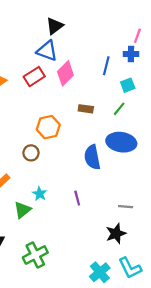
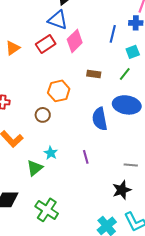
green cross: (35, 255) -> (47, 210), turned -30

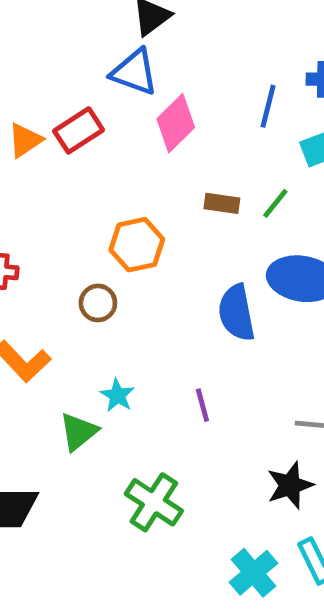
red rectangle: (46, 44) -> (79, 130), moved
green line: (125, 74) -> (275, 203), moved
green cross: (47, 210) -> (154, 502), moved

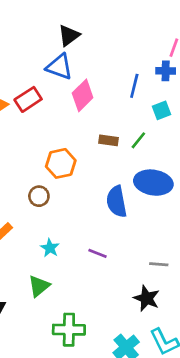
purple line: (202, 405) -> (98, 253), turned -54
green triangle: (79, 432) -> (39, 286), moved
black star: (290, 485) -> (147, 298), turned -30
green cross: (154, 502) -> (69, 330), moved, turned -32

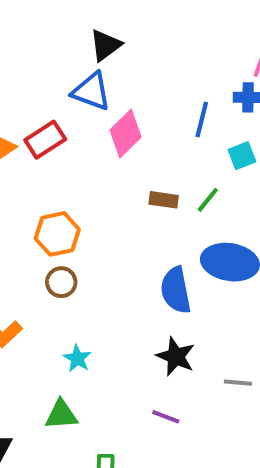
orange hexagon: (61, 163) -> (57, 234), moved
purple line: (98, 253) -> (166, 417), moved
green triangle: (39, 286) -> (61, 415), turned 35
black star: (147, 298) -> (176, 356), moved

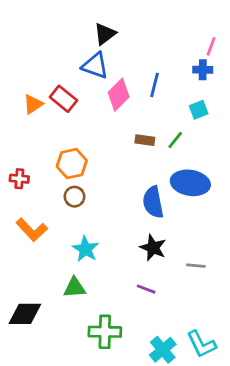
blue line: (202, 120) -> (154, 85), moved
red rectangle: (45, 140) -> (63, 99), turned 72
cyan star: (77, 358) -> (86, 249), size x1.4

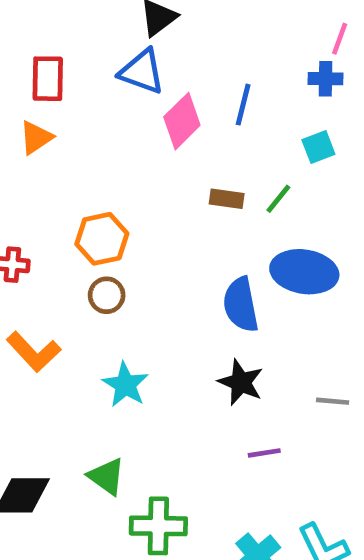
red rectangle: (63, 99) -> (48, 79), moved, turned 52
gray line: (196, 266) -> (333, 401), moved
green triangle: (74, 288) -> (107, 476), moved, turned 40
purple line: (146, 289) -> (264, 453), moved, turned -30

